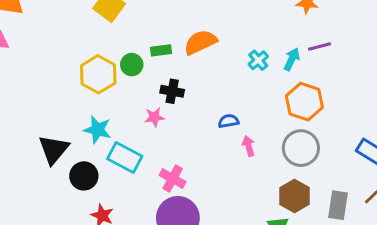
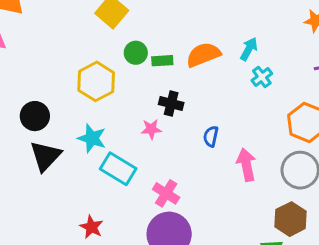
cyan arrow: (292, 59) -> (249, 49), moved
green circle: (132, 65) -> (136, 53), moved
blue semicircle: (228, 121) -> (211, 136), moved, turned -72
pink arrow: (249, 146) -> (246, 165), size x1.5
black circle: (84, 176) -> (35, 116), moved

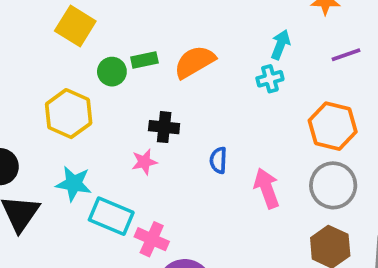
cyan arrow: (249, 49) -> (280, 45), moved
green rectangle: (162, 61) -> (144, 60), moved
cyan cross: (262, 77) -> (270, 79), turned 30
pink cross: (166, 193) -> (152, 239), moved

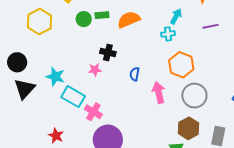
yellow hexagon: (69, 114) -> (39, 22), moved
orange hexagon: (333, 126) -> (181, 65), moved

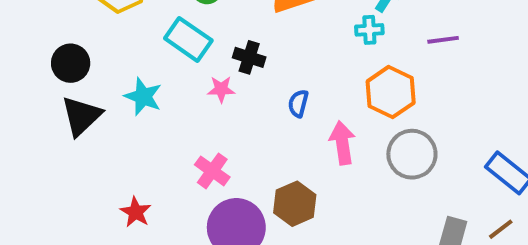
purple line: (210, 26) -> (443, 40), moved
cyan rectangle: (73, 97) -> (188, 39), moved
brown hexagon: (189, 128) -> (295, 204), moved

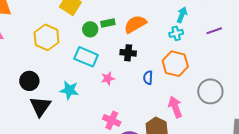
black cross: (249, 57) -> (128, 53), moved
orange hexagon: (391, 92) -> (175, 64), moved
pink arrow: (342, 143) -> (175, 107), moved

